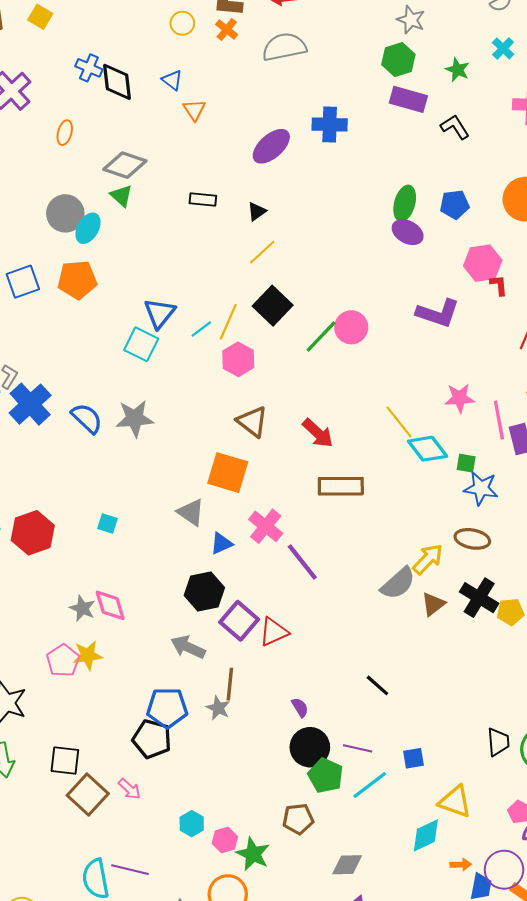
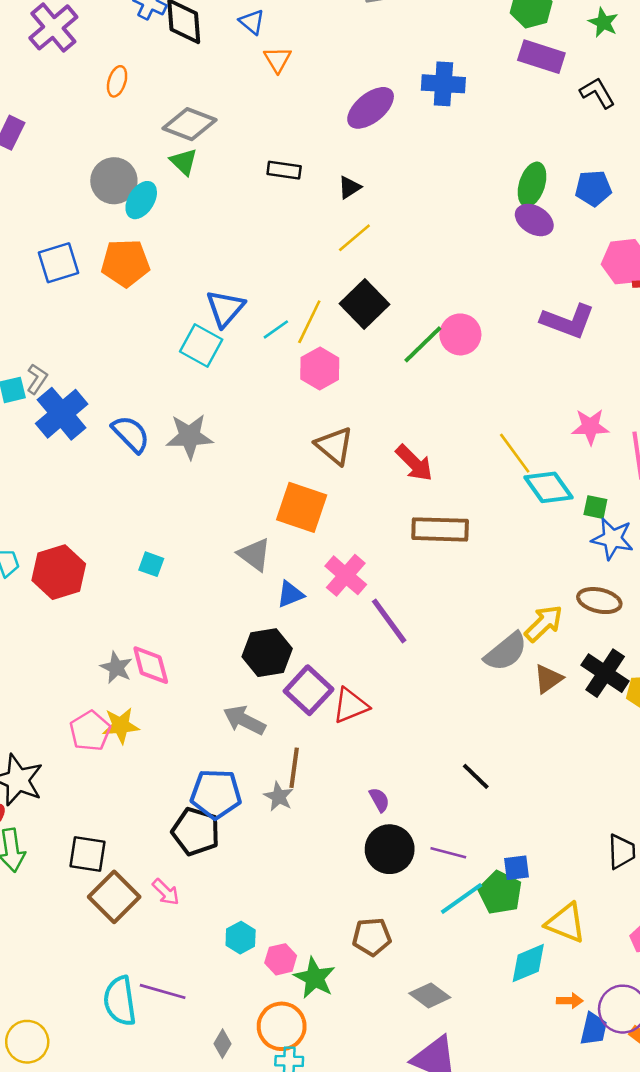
green pentagon: (326, 776) -> (500, 893), moved
gray diamond: (347, 865) -> (430, 995), turned 36

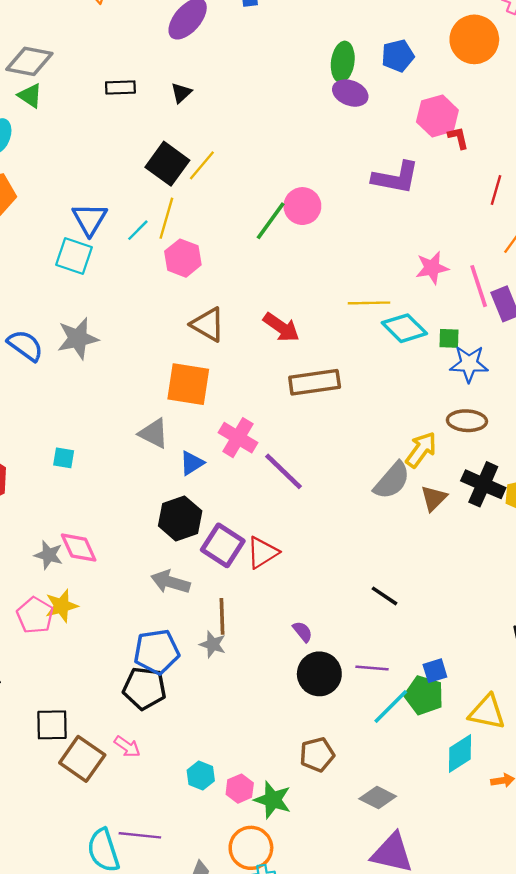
yellow line: (354, 238) -> (202, 165), moved
black square: (365, 304) -> (167, 164), moved
yellow line: (515, 453) -> (369, 303), turned -45

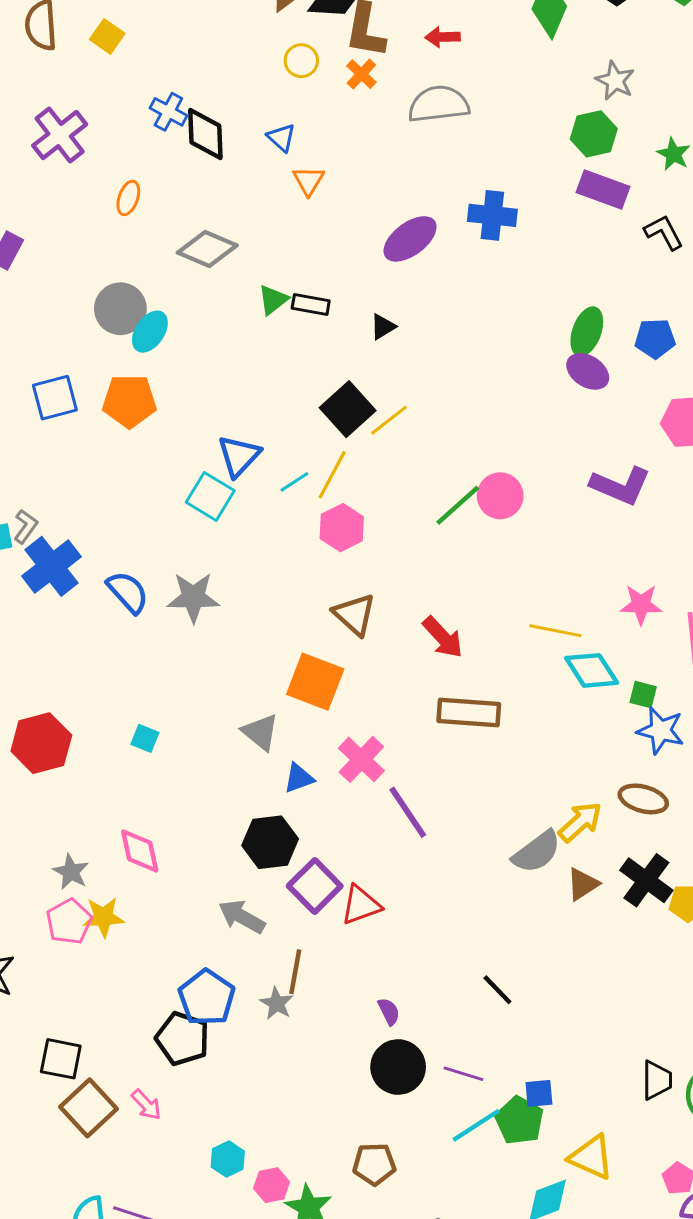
green triangle: (30, 96) -> (273, 300), moved, turned 36
gray star: (49, 555) -> (71, 872), moved
blue pentagon: (157, 652) -> (207, 998), turned 30

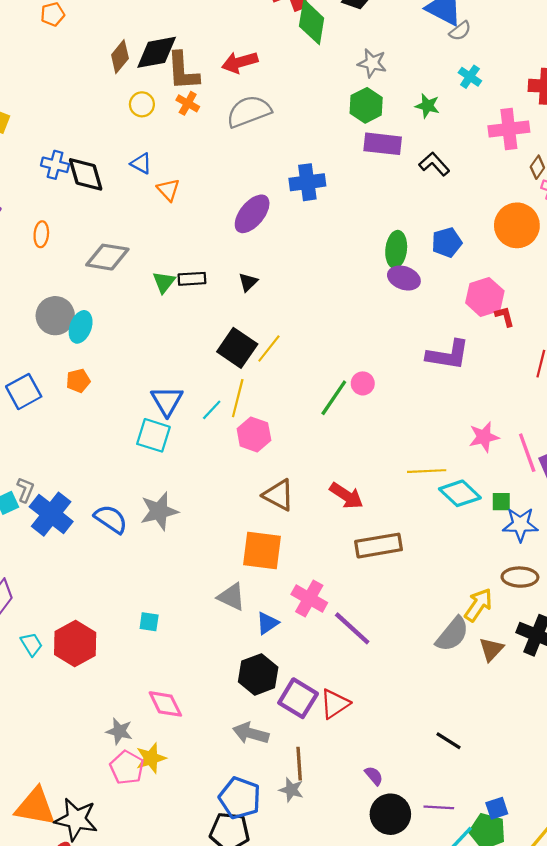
red arrow: (443, 37) -> (240, 62), size x1.4
orange pentagon: (129, 401) -> (78, 381), size x0.6
pink circle: (500, 496) -> (363, 383), size x0.7

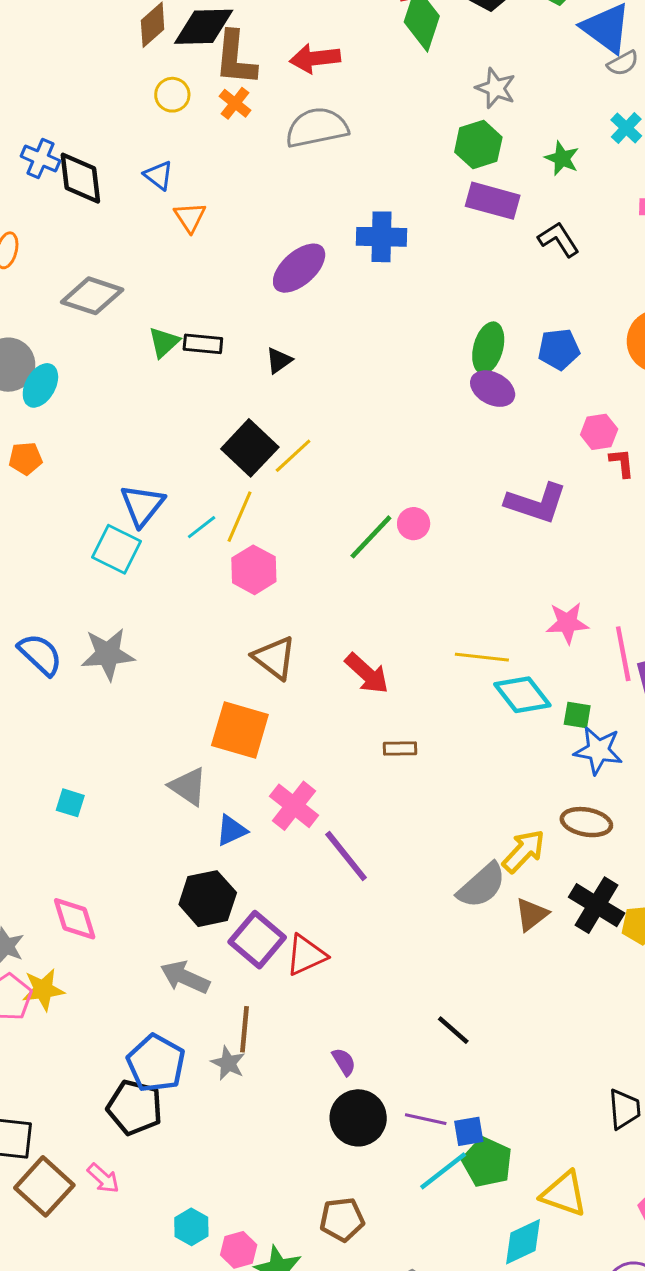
pink hexagon: (485, 297) -> (599, 432), size x0.7
brown rectangle: (378, 546) -> (400, 748), size x0.5
blue square: (497, 808) -> (469, 1131), moved

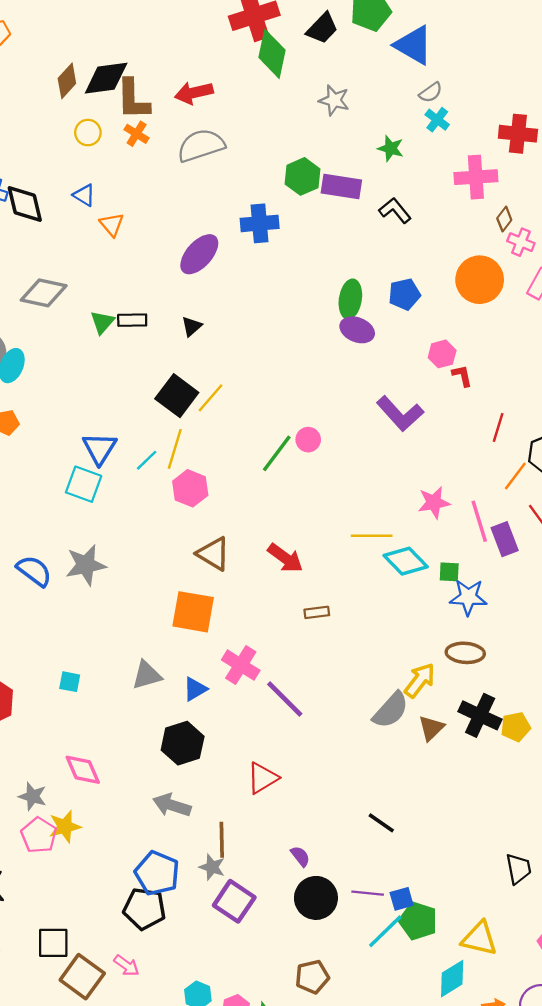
gray semicircle: (623, 63) -> (431, 92), moved
green hexagon: (478, 145) -> (302, 176), moved
purple L-shape: (536, 503) -> (400, 414), turned 36
gray triangle: (188, 787) -> (147, 675), moved, turned -44
purple square: (257, 940) -> (234, 901), moved

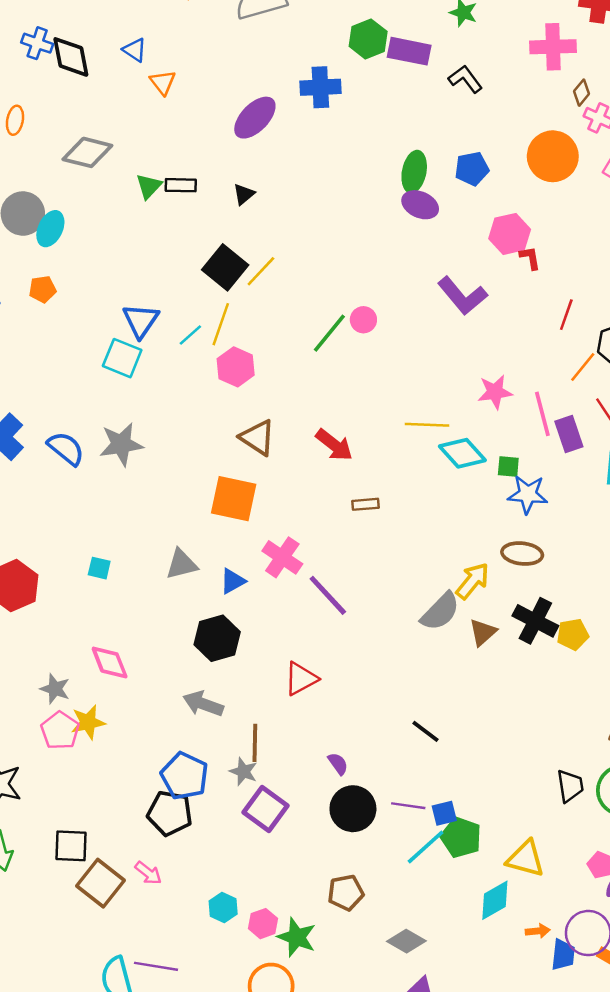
pink hexagon: (442, 354) -> (510, 234), size x1.4

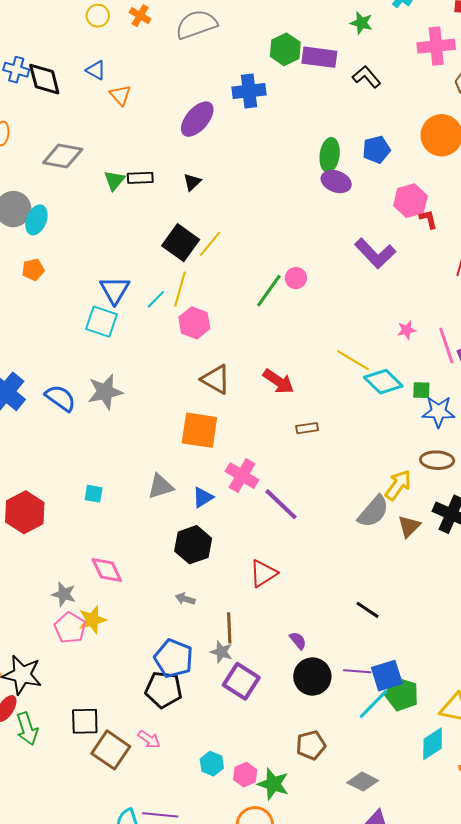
pink star: (495, 392) -> (407, 330), size x0.7
yellow line: (427, 425) -> (353, 360), turned 32
gray arrow: (203, 704) -> (185, 599), size x0.6
blue square: (444, 813) -> (387, 676), size x1.5

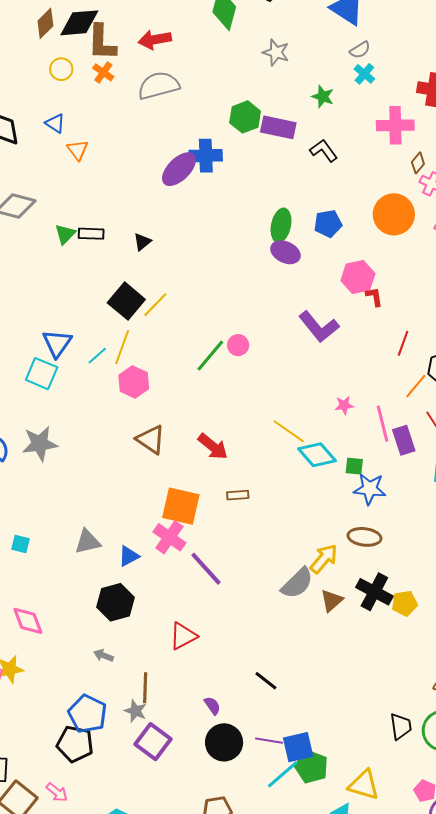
purple ellipse: (197, 119) -> (179, 169), moved
orange square: (199, 430) -> (181, 506), moved
black line: (368, 610) -> (266, 681), moved

